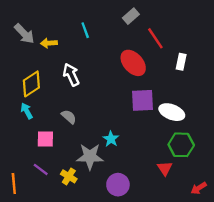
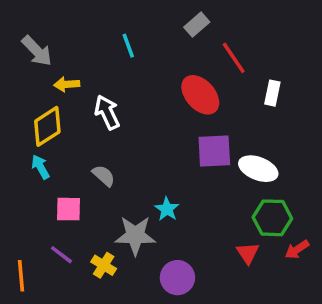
yellow arrow: (49, 43) -> (67, 84), moved
red arrow: (199, 188) -> (297, 249), moved

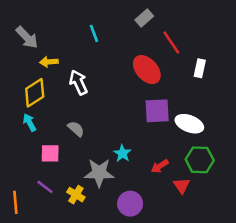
red arrow: (297, 249) -> (160, 166), moved

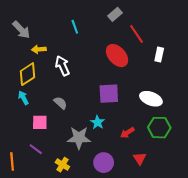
purple square: (157, 111) -> (109, 94), moved
red triangle: (182, 186) -> (140, 158), moved
yellow cross: (76, 195) -> (62, 165), moved

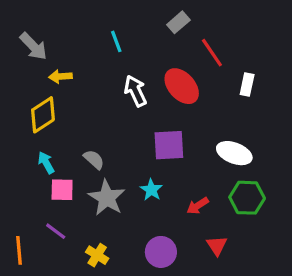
white arrow: (62, 66) -> (135, 91), moved
cyan arrow: (23, 98) -> (46, 163), moved
gray star: (79, 138) -> (107, 198), moved, turned 30

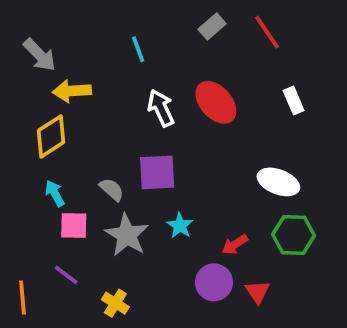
red line: (212, 53) -> (267, 32), moved
yellow arrow: (60, 77) -> (72, 91), size x1.4
white rectangle: (247, 85) -> (294, 100), turned -35
purple square: (169, 145) -> (157, 172), moved
purple circle: (161, 252) -> (214, 282), moved

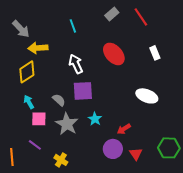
white arrow: (161, 108) -> (76, 64), moved
green hexagon: (294, 235) -> (169, 148), moved

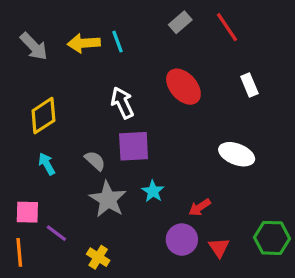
yellow arrow: (38, 48) -> (84, 43), moved
pink square: (39, 119) -> (27, 212), moved

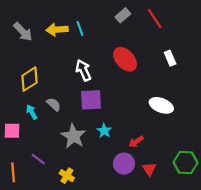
gray semicircle: (95, 161) -> (54, 104), moved
pink square: (27, 212) -> (12, 131), moved

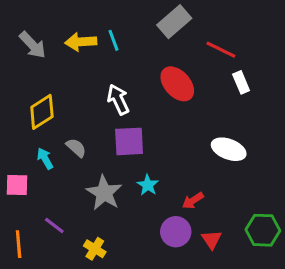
gray rectangle: (123, 15) -> (174, 22), size x1.5
red line: (155, 19) -> (221, 50), moved, turned -30

